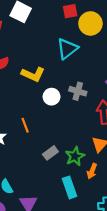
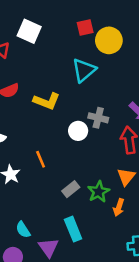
white circle: (52, 97) -> (78, 131), moved
cyan rectangle: (69, 187) -> (73, 229), moved

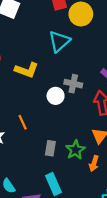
gray rectangle: (71, 189) -> (50, 148), turned -40

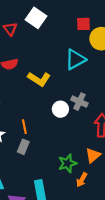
gray rectangle: (50, 148) -> (23, 147), moved

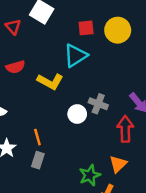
red square: (83, 24) -> (86, 28), moved
cyan triangle: (75, 59) -> (75, 56), moved

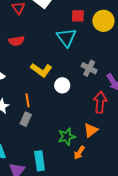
cyan triangle: (75, 56) -> (67, 37), turned -40
yellow L-shape: (50, 81) -> (41, 70), moved
gray cross: (98, 104) -> (89, 68), moved

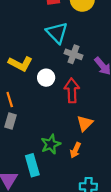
cyan triangle: (67, 37) -> (57, 33), moved
red arrow: (100, 102) -> (72, 90), moved
green star: (67, 137) -> (51, 144), moved

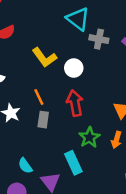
yellow L-shape: (20, 64) -> (44, 57), turned 35
red arrow: (72, 90) -> (75, 103), moved

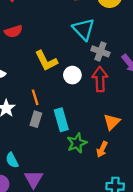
red arrow: (75, 103) -> (100, 79), moved
cyan rectangle: (73, 163) -> (61, 120), moved

